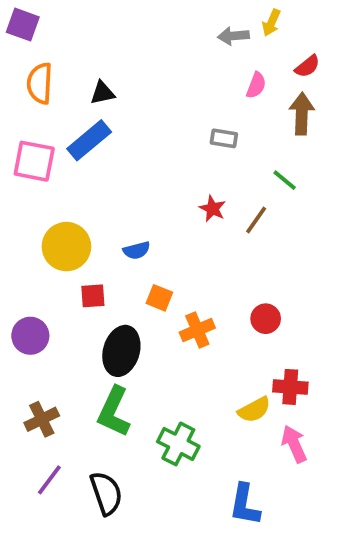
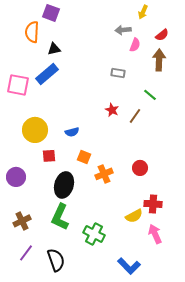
purple square: (23, 25) -> (51, 13), moved
gray arrow: (233, 36) -> (123, 30), moved
orange semicircle: (40, 83) -> (32, 32), moved
blue L-shape: (245, 505) -> (129, 266), turned -55

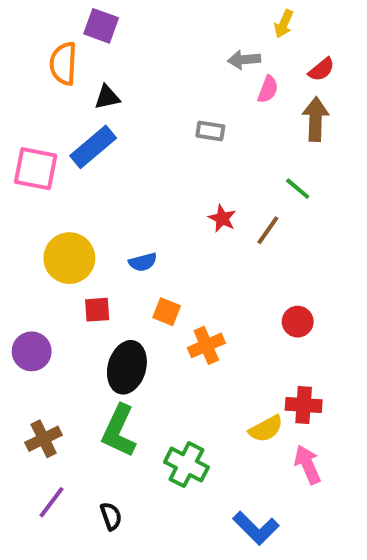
gray rectangle: (118, 73) -> (210, 131), moved
red circle: (140, 168) -> (298, 322), moved
black semicircle: (56, 260) -> (111, 516), size x0.6

